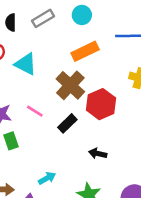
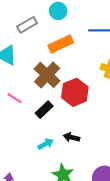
gray rectangle: (43, 18) -> (27, 25), moved
cyan arrow: (47, 178) -> (46, 144), moved

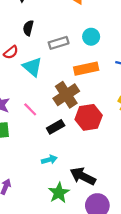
black arrow: (72, 137) -> (83, 176), moved, size x1.6

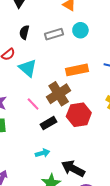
cyan circle: (91, 37) -> (80, 30), moved
gray rectangle: (59, 43) -> (54, 34), moved
pink line: (30, 109) -> (33, 104), moved

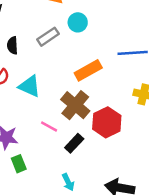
cyan arrow: (43, 153) -> (68, 182), moved, turned 96

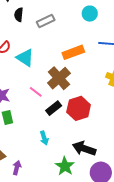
cyan circle: (78, 22) -> (90, 14), moved
black semicircle: (12, 45) -> (19, 15), moved
red hexagon: (107, 122) -> (79, 108), moved

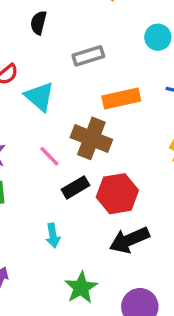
gray rectangle: (46, 21) -> (88, 56), moved
brown cross: (59, 78) -> (91, 138), turned -35
black arrow: (84, 148) -> (129, 240), moved, turned -50

